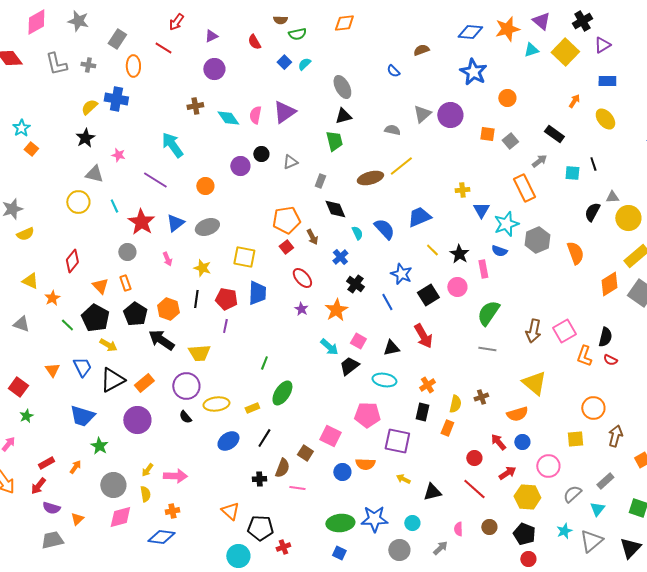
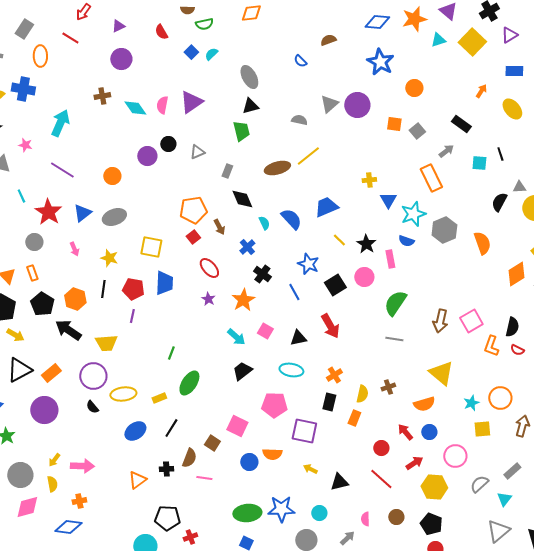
cyan arrow: (172, 145) -> (60, 123), moved, turned 60
black trapezoid: (349, 366) -> (242, 371), moved
orange triangle: (230, 511) -> (137, 480), moved, turned 42
cyan star: (564, 531) -> (471, 403), moved

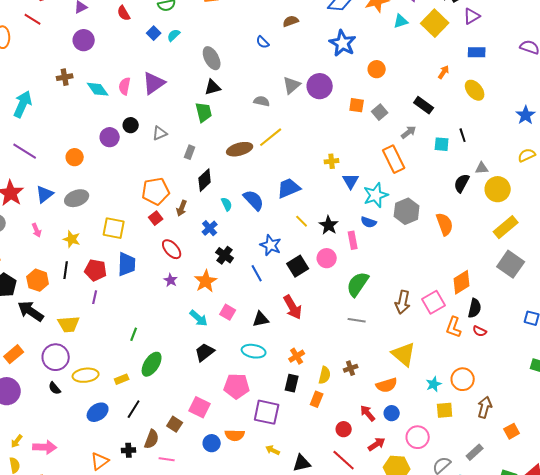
black diamond: (242, 199) -> (205, 180), turned 70
brown arrow: (219, 227) -> (182, 208), turned 49
orange diamond: (516, 274) -> (462, 282), moved

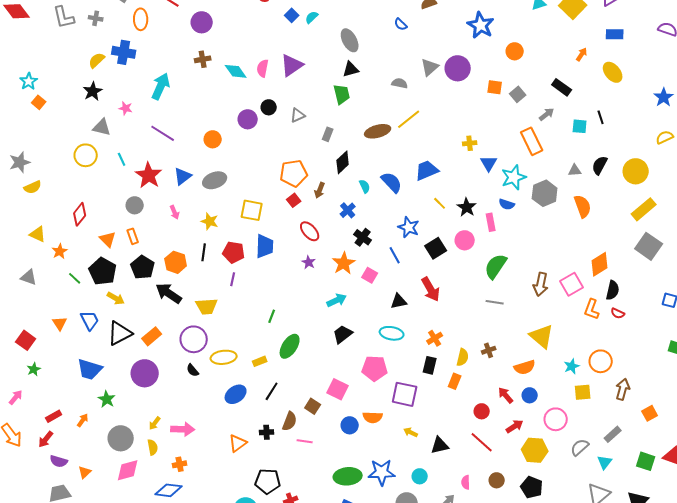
purple circle: (84, 40) -> (202, 22), moved
gray triangle: (482, 168) -> (575, 170), moved
pink square: (228, 312) -> (370, 275), moved
cyan arrow: (199, 318) -> (337, 300), turned -66

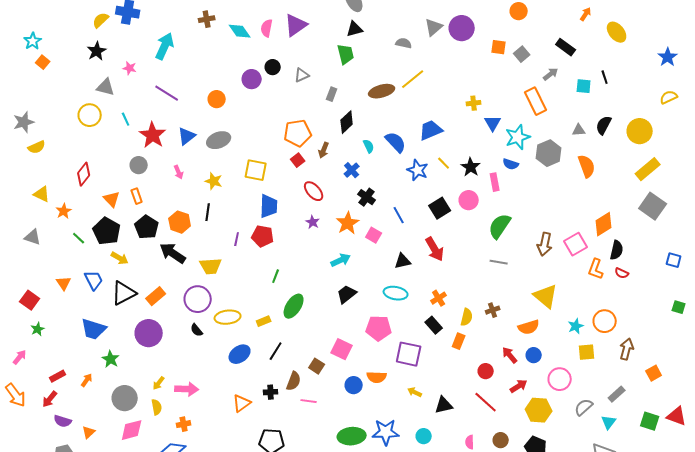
blue star: (409, 227) -> (418, 170), moved
red pentagon: (234, 252) -> (263, 236), moved
black rectangle: (430, 365) -> (434, 325), turned -54

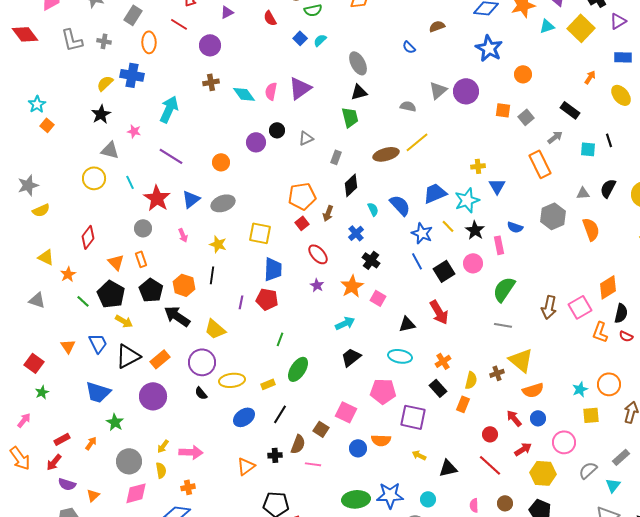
cyan star: (518, 137) -> (467, 200), moved
blue line: (399, 215) -> (417, 261), moved
yellow trapezoid: (211, 266) -> (215, 329), turned 45
yellow triangle: (546, 296) -> (521, 360), moved

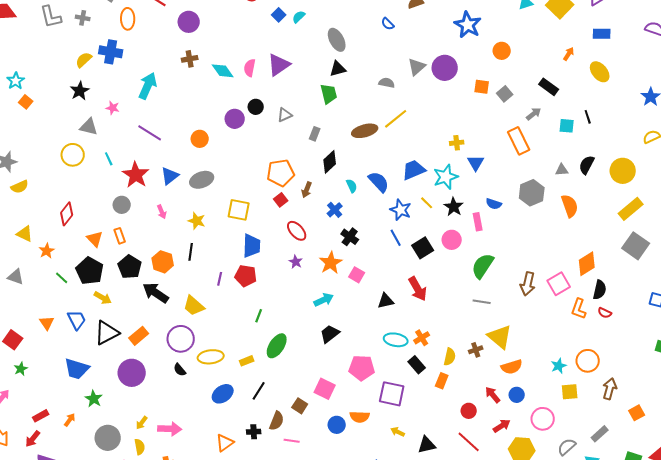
cyan ellipse: (400, 356) -> (396, 340), moved

